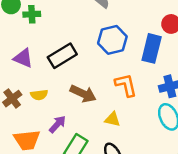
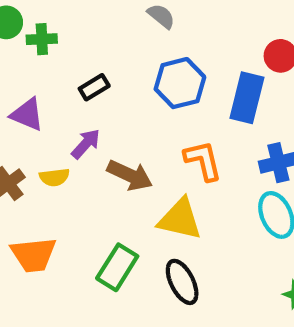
black rectangle: (62, 56) -> (94, 87), moved, size x0.6
yellow triangle: (112, 119) -> (180, 219), size x1.6
purple arrow: (57, 124) -> (86, 144), moved

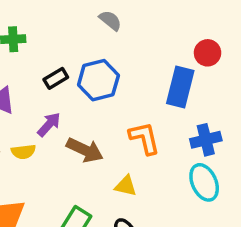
blue hexagon: (180, 83) -> (98, 80), moved
yellow triangle: (180, 219) -> (126, 186), size x0.6

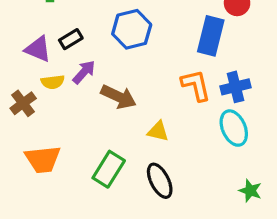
black rectangle: (56, 78) -> (71, 39), moved
orange L-shape: (144, 138) -> (196, 85), moved
yellow semicircle: (23, 152) -> (53, 82), moved

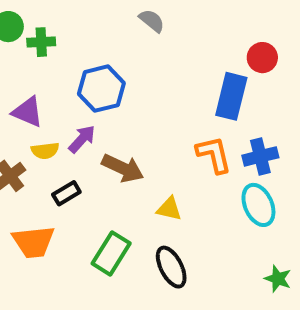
blue hexagon: (132, 29) -> (101, 89), moved
black rectangle: (71, 39) -> (66, 193), moved

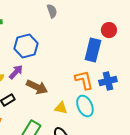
gray semicircle: (152, 21) -> (52, 11), turned 32
cyan ellipse: (258, 205) -> (85, 106), moved

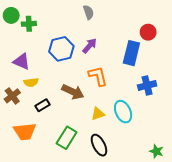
purple arrow: (16, 72) -> (90, 46), moved
orange L-shape: (84, 80) -> (98, 76), moved
yellow triangle: (61, 108) -> (98, 114), turned -32

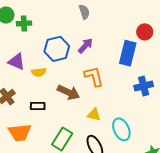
yellow semicircle: (31, 82) -> (39, 72), moved
black rectangle: (43, 105) -> (38, 106), turned 32
cyan ellipse: (123, 112) -> (121, 129), moved
yellow triangle: (98, 114) -> (94, 115), turned 32

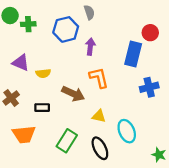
purple arrow: (85, 46) -> (90, 47), turned -35
blue hexagon: (57, 49) -> (66, 29), moved

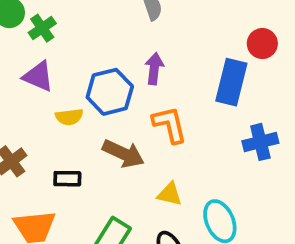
green cross: (28, 24) -> (42, 28), turned -32
blue hexagon: (66, 29) -> (110, 92), moved
purple triangle: (21, 63) -> (38, 76), moved

